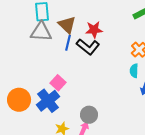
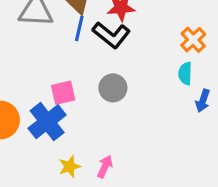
pink square: (58, 83) -> (63, 93), turned 35
gray circle: (89, 115) -> (113, 88), moved

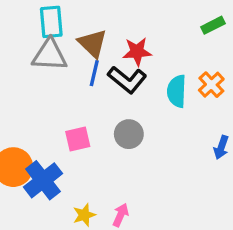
cyan semicircle: (185, 73) -> (177, 91), moved, size x1.4
blue cross: (47, 122) -> (43, 180), moved

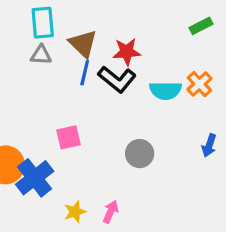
gray triangle: (50, 55) -> (41, 55), size x0.6
cyan semicircle: (177, 91) -> (165, 91), turned -92
gray circle: (129, 134) -> (140, 154), moved

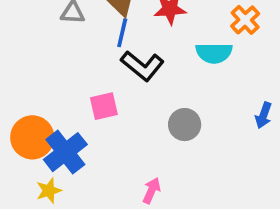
black L-shape: (117, 79) -> (142, 66), moved
orange cross: (199, 84) -> (245, 20), moved
yellow star: (75, 212) -> (49, 191), moved

